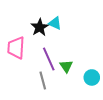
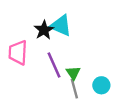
cyan triangle: (55, 23) -> (61, 26), size x1.5
gray line: (43, 81) -> (74, 89), moved

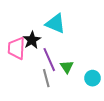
black star: (44, 30) -> (32, 40), moved
gray line: (74, 89) -> (46, 78), moved

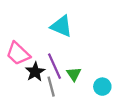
black star: (32, 40) -> (35, 72), moved
pink trapezoid: (16, 48) -> (18, 54), turned -50

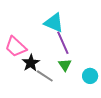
purple line: (54, 66) -> (63, 43), moved
gray line: (51, 87) -> (45, 76), turned -42

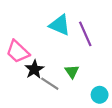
purple line: (63, 43) -> (85, 34), moved
cyan circle: (90, 76) -> (100, 95), moved

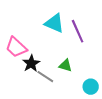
green triangle: (72, 72) -> (65, 65), turned -40

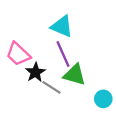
purple line: (78, 31) -> (63, 54), moved
green triangle: (65, 65) -> (75, 75), size x1.5

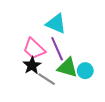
pink trapezoid: (18, 54) -> (34, 49), moved
cyan circle: (103, 99) -> (85, 71), moved

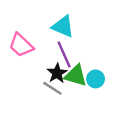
pink trapezoid: (34, 49) -> (21, 45), moved
black star: (32, 65) -> (57, 73), moved

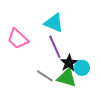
black star: (57, 73) -> (69, 63), moved
green triangle: (76, 75) -> (67, 78), moved

